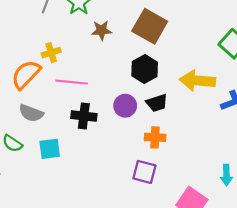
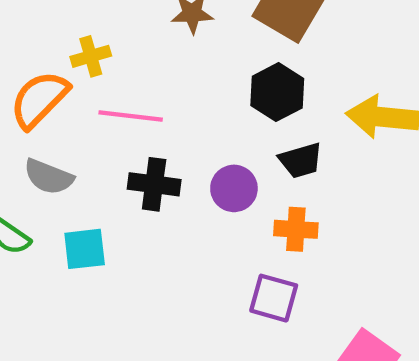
purple circle: (125, 106) -> (234, 188), moved

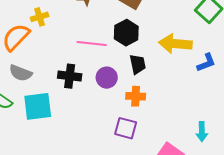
pink line: (131, 116) -> (92, 43), moved
black trapezoid: (301, 160) -> (138, 64), turned -85
cyan square: (85, 249) -> (38, 106), size x1.4

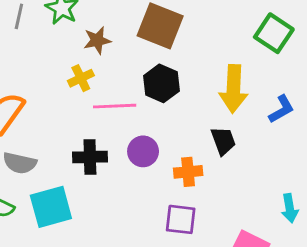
yellow cross: (40, 17) -> (81, 78), moved
yellow arrow: (175, 44) -> (234, 89), turned -84
black trapezoid: (138, 64) -> (223, 141), moved

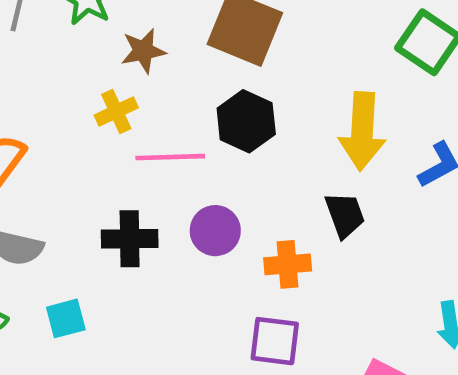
cyan square: (51, 207) -> (66, 318), size x0.6

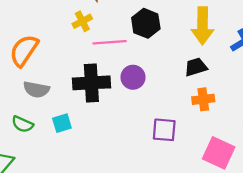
black trapezoid: (345, 215) -> (196, 67), turned -85
black cross: (130, 239) -> (91, 83), size x1.4
orange cross: (288, 264) -> (203, 99), moved

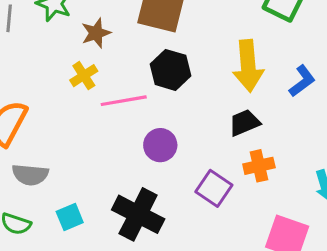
black cross: (91, 83) -> (138, 214), moved, turned 36
purple square: (164, 130) -> (214, 188), moved, turned 35

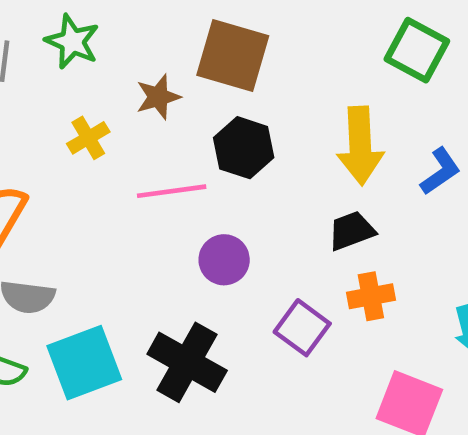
brown star: (96, 33) -> (158, 97), moved
yellow cross: (84, 76) -> (88, 138), moved
cyan square: (70, 217) -> (84, 363), size x1.8

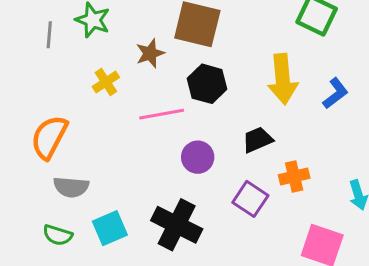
black trapezoid: (352, 231) -> (257, 140), moved
cyan square: (84, 363) -> (110, 228), size x0.7

